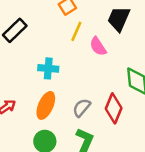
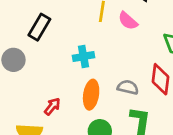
gray semicircle: (82, 108) -> (128, 87), turned 78

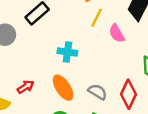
orange ellipse: (91, 95) -> (63, 88), turned -60

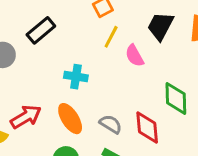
red arrow: (26, 87) -> (26, 117), size x1.5
red diamond: (129, 94) -> (147, 128), turned -32

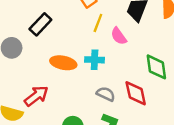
cyan cross: (76, 77) -> (95, 60), moved
orange ellipse: (70, 119) -> (63, 63), moved, turned -40

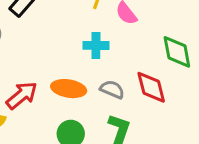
orange ellipse: (63, 63) -> (69, 89), moved

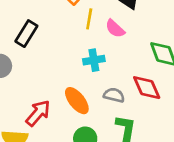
orange ellipse: (69, 89) -> (77, 101), turned 52

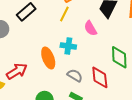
yellow line: (89, 19) -> (64, 14), moved
orange ellipse: (77, 101) -> (48, 58), moved

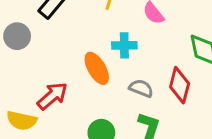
red diamond: (100, 77) -> (180, 85), turned 30

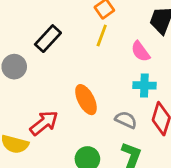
cyan cross: (124, 45) -> (144, 85), moved

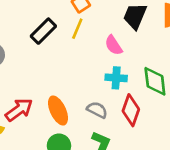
black rectangle: (48, 39) -> (43, 31), moved
orange ellipse: (86, 100) -> (58, 111), moved

